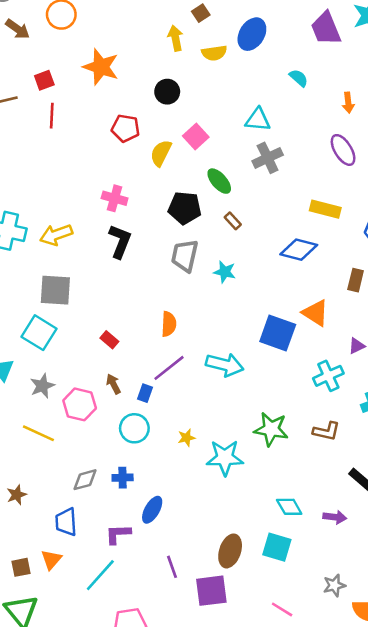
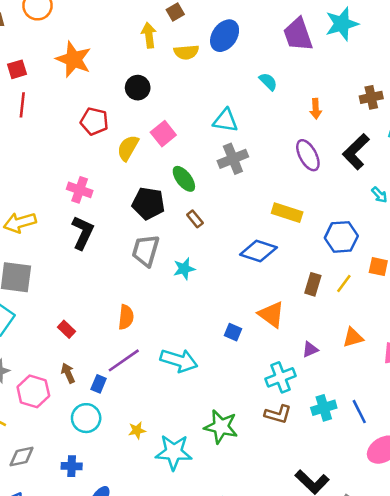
cyan star: (225, 272) -> (184, 269), turned -30
blue square: (278, 333) -> (233, 332), size x0.5
brown L-shape: (326, 431) -> (278, 414), moved
gray diamond: (85, 480) -> (22, 457), moved

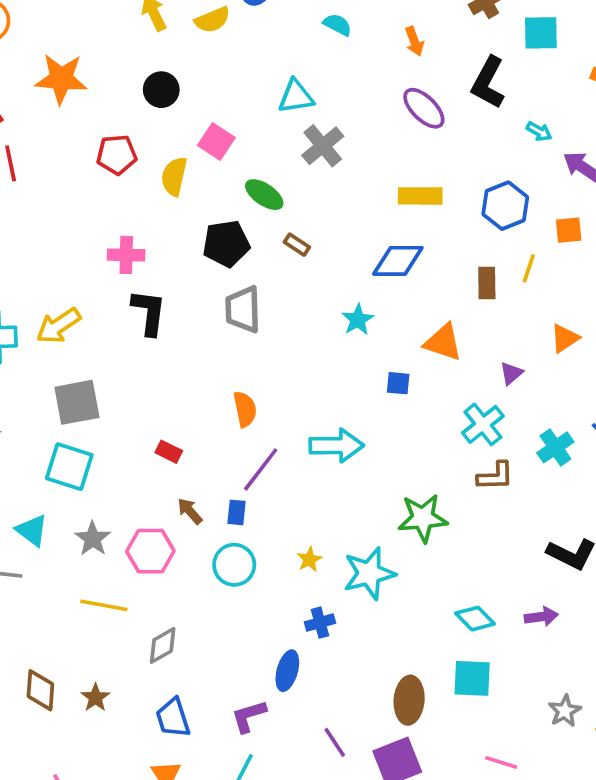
cyan star: (184, 269) -> (358, 320), moved
blue cross: (72, 466) -> (320, 623), moved

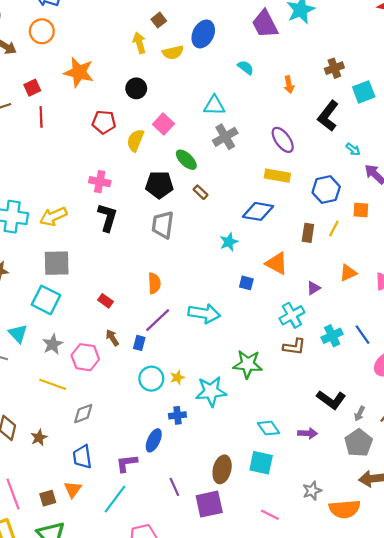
cyan square: (541, 33) -> (364, 92), turned -30
purple ellipse: (424, 108) -> (283, 140), moved
cyan circle: (234, 565) -> (151, 379), moved

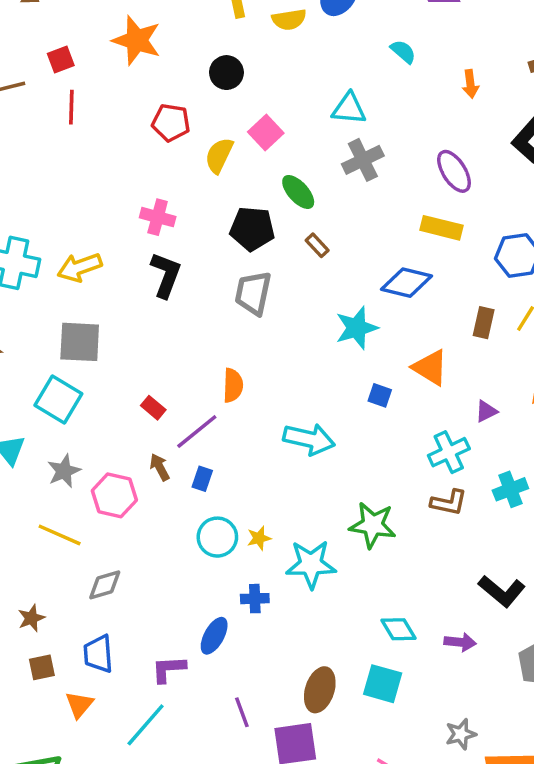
cyan star: (229, 242) -> (357, 328), size x1.4
purple line: (158, 320) -> (197, 432), moved
brown square: (48, 498) -> (42, 667), moved

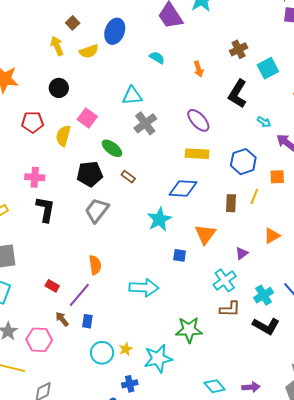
gray trapezoid: (253, 293) -> (97, 210), turned 36
orange triangle: (430, 368) -> (205, 234), turned 45
black L-shape: (502, 591) -> (266, 326), moved

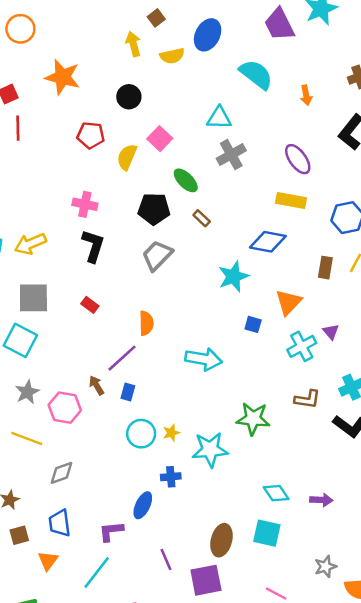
cyan semicircle: (157, 58) -> (256, 74), size x1.8
purple triangle: (242, 253) -> (331, 332), turned -40
cyan cross: (225, 280) -> (302, 346), moved
red rectangle: (52, 286) -> (90, 305), moved

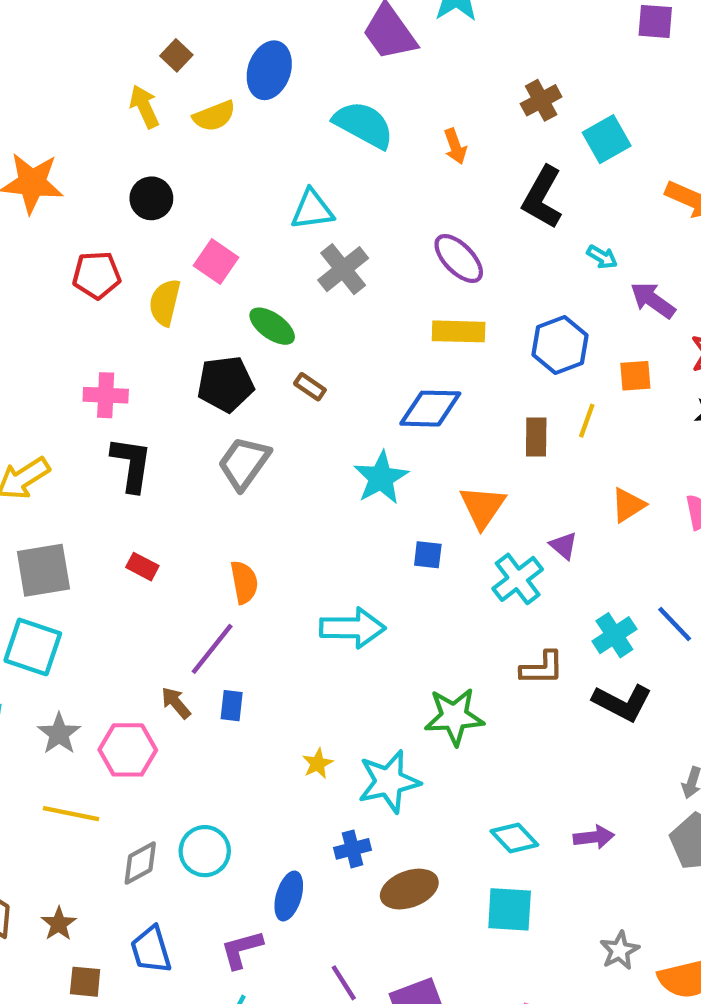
cyan circle: (141, 434) -> (205, 851), moved
blue cross: (171, 477) -> (352, 849), moved
brown square: (19, 535) -> (85, 982), turned 30
brown ellipse: (221, 540) -> (409, 889), moved, turned 64

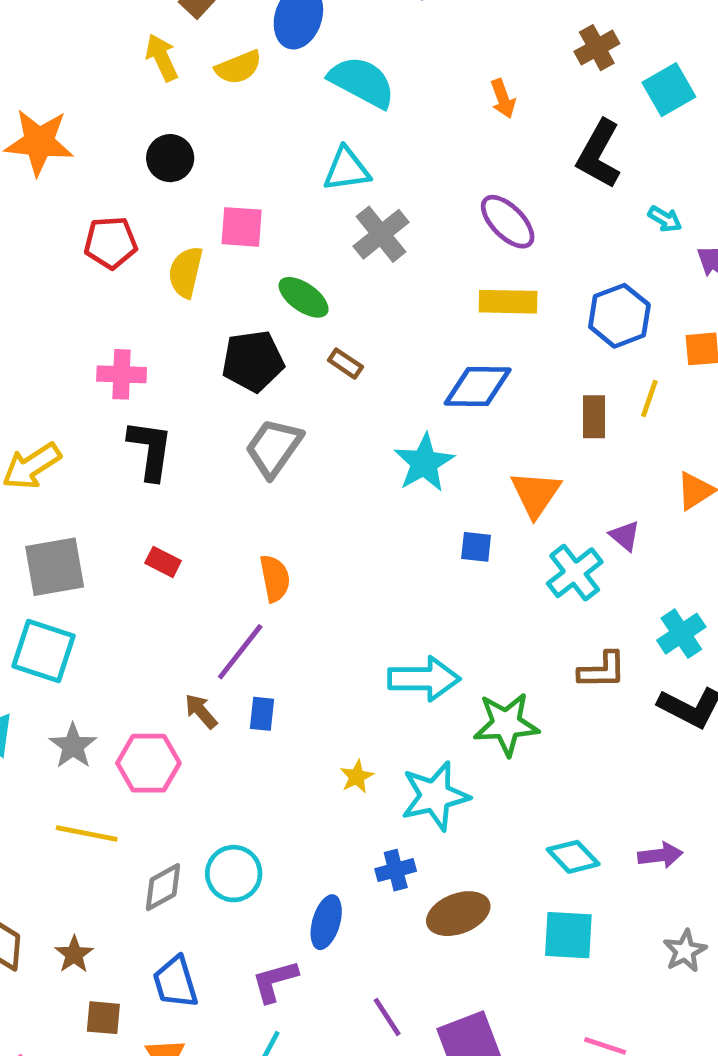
cyan semicircle: (364, 125) -> (362, 82), moved
pink square: (216, 262) -> (242, 227), turned -30
cyan arrow: (353, 628) -> (424, 679), moved
gray star: (620, 950) -> (685, 951), moved

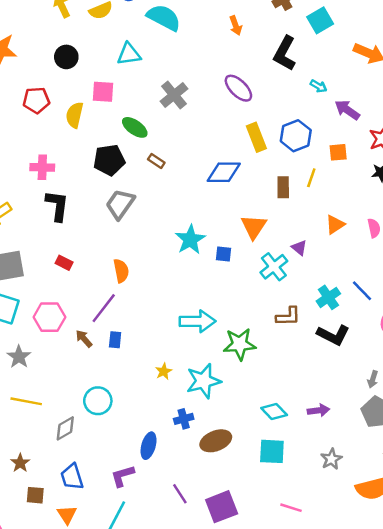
cyan triangle: (347, 169) -> (129, 54), moved
yellow rectangle: (508, 302) -> (256, 137), moved, turned 68
cyan star: (424, 463) -> (190, 240), moved
pink hexagon: (148, 763) -> (49, 317), moved
cyan circle: (234, 874) -> (98, 401), moved

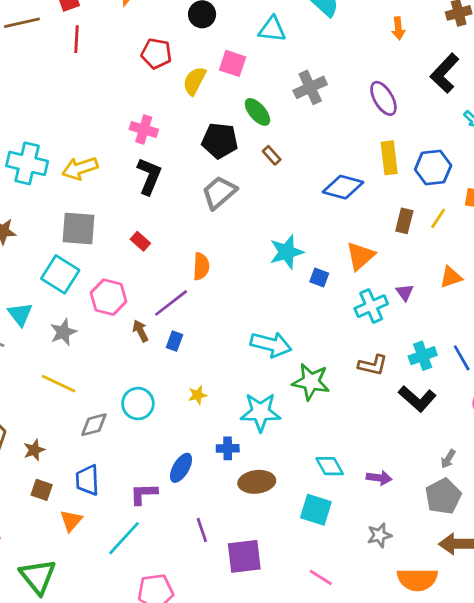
yellow star: (164, 371) -> (198, 395), moved

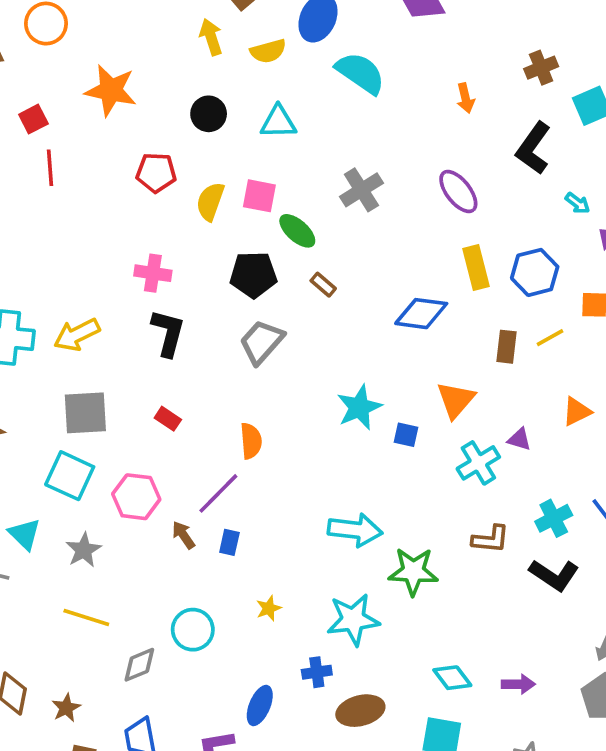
cyan triangle: (272, 29) -> (278, 122), moved
pink square: (233, 63) -> (259, 196), moved
yellow line: (438, 218) -> (550, 338), turned 35
purple triangle: (405, 292) -> (519, 439), turned -30

